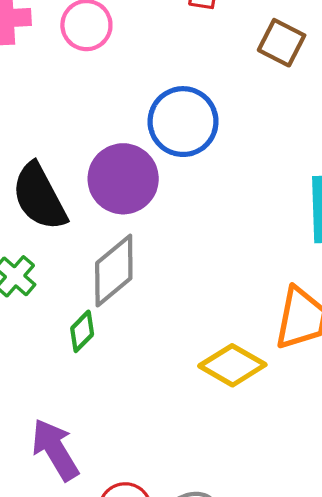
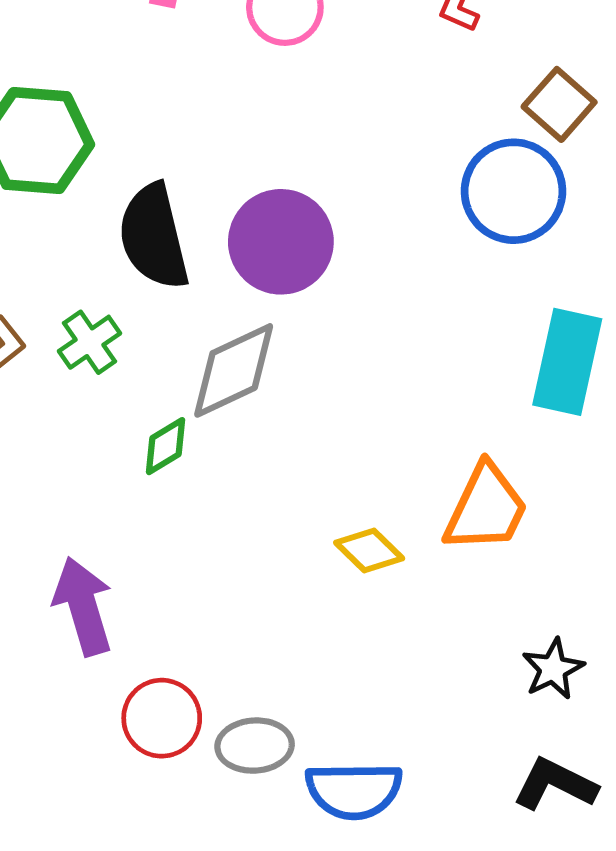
blue circle: (183, 122) -> (514, 191), moved
yellow diamond: (232, 365) -> (369, 550), size x0.7

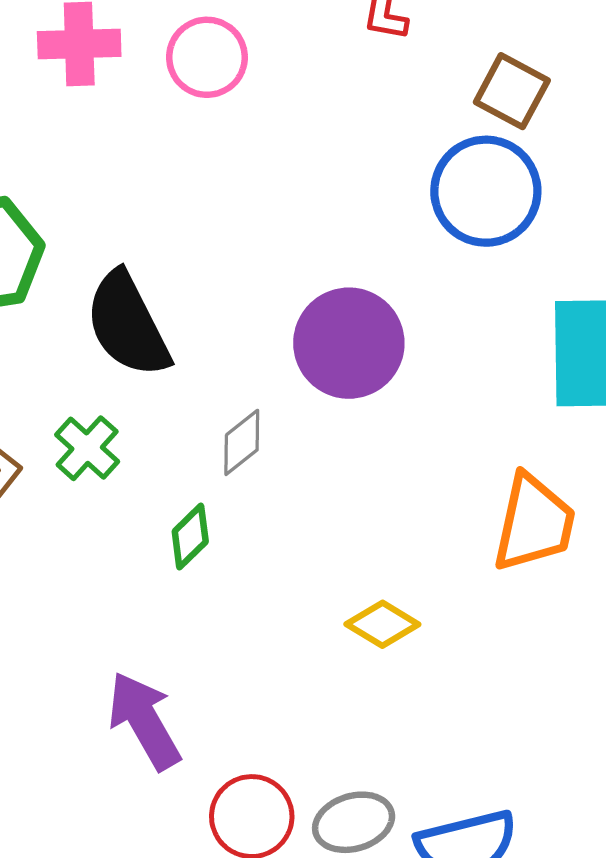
purple circle: (281, 242) -> (349, 343), moved
gray diamond: (234, 370) -> (242, 442), size x0.6
yellow diamond: (369, 550) -> (382, 624), moved

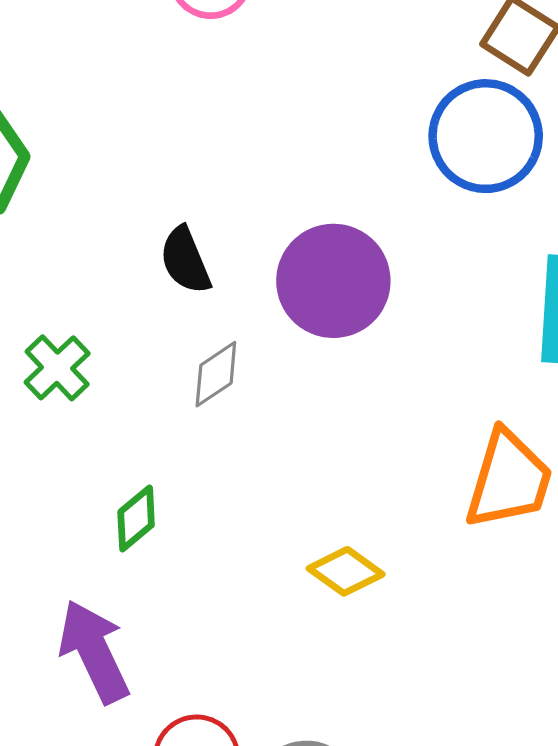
black semicircle: (128, 324) -> (185, 260), moved, size x0.6
green diamond: (190, 536) -> (136, 518), moved

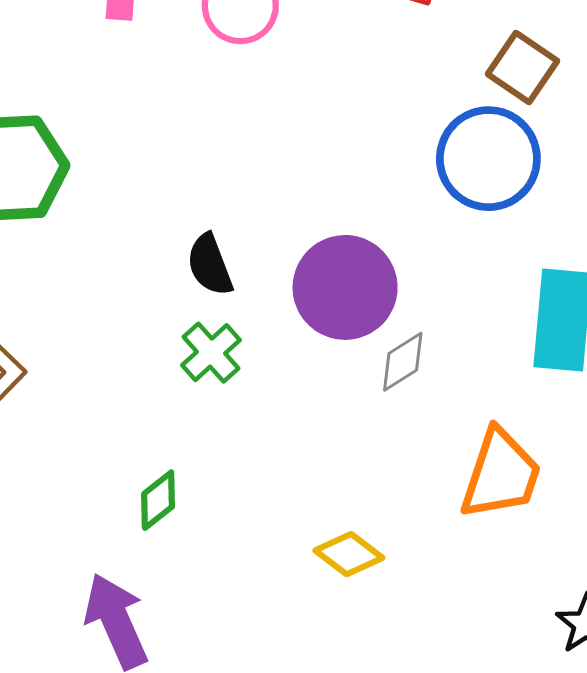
green cross: (57, 368) -> (211, 353), moved
gray diamond: (216, 374) -> (403, 362), moved

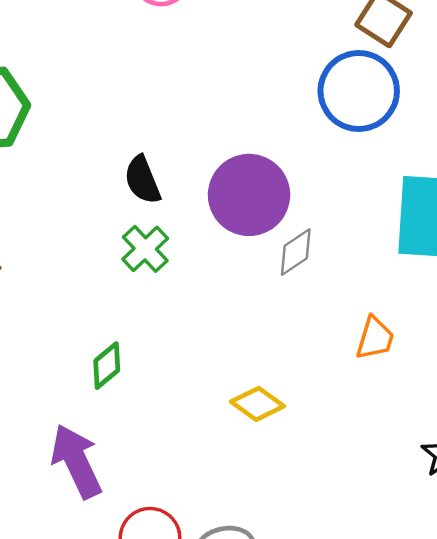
orange trapezoid: (501, 474) -> (375, 338), size x0.6

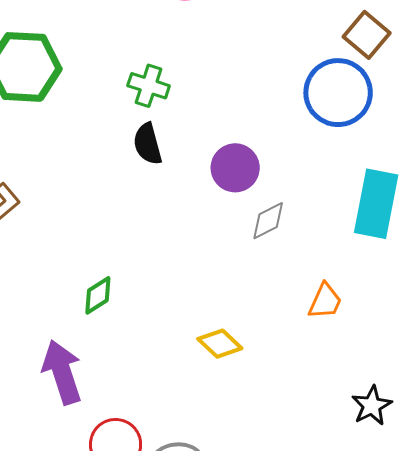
purple circle: (249, 195) -> (235, 168), size x0.7
green cross: (145, 249) -> (149, 86), moved, turned -36

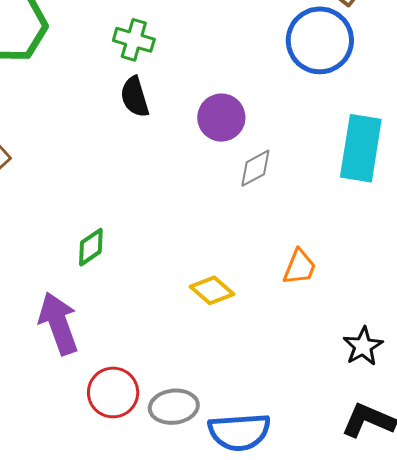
orange trapezoid: (325, 301) -> (299, 267), moved

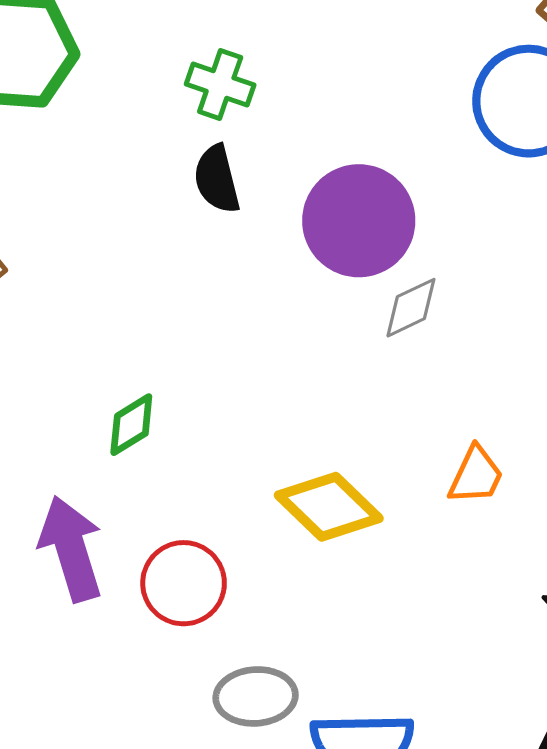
purple circle: (221, 118) -> (359, 221), size x1.4
yellow diamond: (212, 290) -> (329, 507), size x1.4
red circle: (113, 392) -> (184, 583), moved

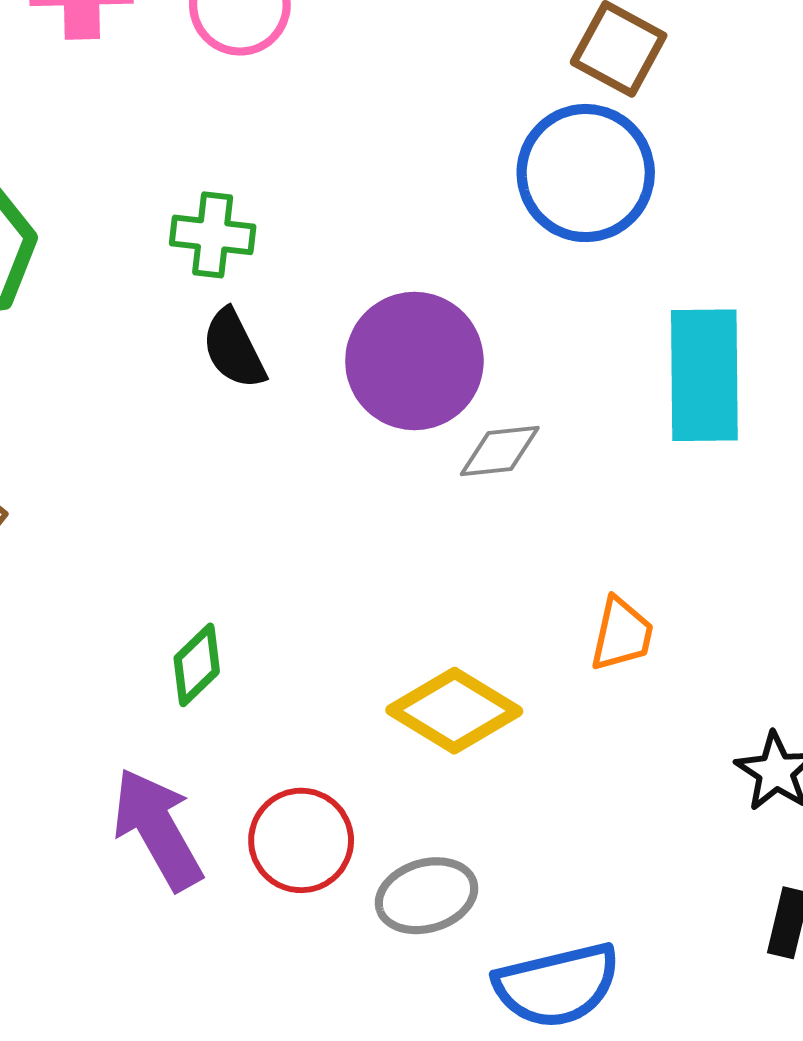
gray diamond: (411, 308) -> (500, 451), turned 32
gray ellipse: (256, 696) -> (426, 896), moved

